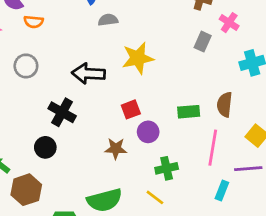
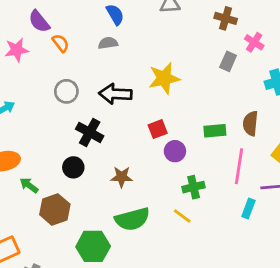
gray semicircle: (108, 20) -> (108, 43), moved
orange semicircle: (34, 22) -> (61, 43), turned -132
gray circle: (26, 66) -> (66, 91), moved
brown star: (116, 149) -> (122, 177), moved

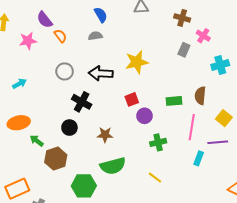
yellow line: (182, 216) -> (155, 178), moved

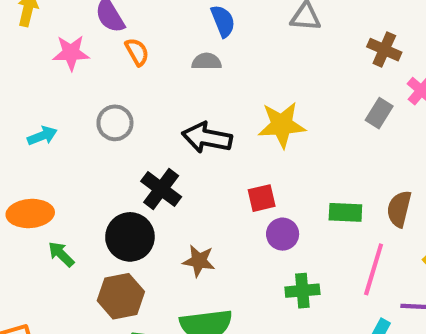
gray circle: (65, 71) -> (115, 123), moved
black circle: (69, 128) -> (130, 237), size x1.5
brown hexagon: (56, 159) -> (121, 296), moved

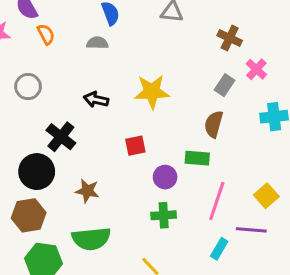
black arrow: (207, 138) -> (96, 100), size x0.7
brown semicircle: (399, 209) -> (214, 124), moved
purple circle: (283, 234) -> (165, 177), moved

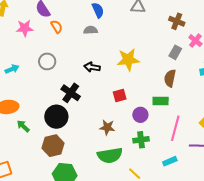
brown star: (87, 191) -> (107, 127), moved
green semicircle: (91, 239) -> (110, 155), moved
cyan rectangle: (219, 249) -> (170, 161), moved, turned 40

